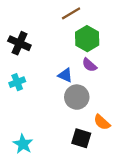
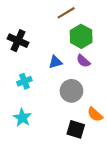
blue triangle: (65, 75) -> (55, 62), moved, turned -40
cyan cross: (17, 82) -> (24, 81), moved
cyan star: (23, 144) -> (22, 118), moved

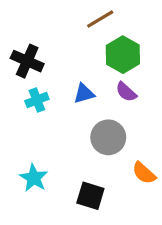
cyan cross: (24, 81) -> (37, 100), moved
black square: (76, 129) -> (90, 196), moved

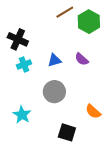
green hexagon: (123, 55) -> (89, 22), moved
gray circle: (108, 137) -> (54, 92), moved
black square: (90, 196) -> (67, 132), moved

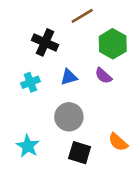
green hexagon: (89, 22) -> (113, 44), moved
black cross: (18, 39) -> (45, 42), moved
black square: (67, 132) -> (80, 153), moved

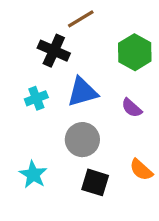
brown line: (82, 16) -> (81, 19), moved
purple semicircle: (103, 76) -> (132, 108), moved
blue triangle: (69, 77) -> (82, 92), size x1.5

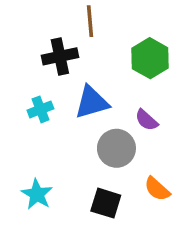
brown line: (81, 19) -> (90, 21), turned -64
black cross: (54, 51) -> (60, 56), turned -36
gray circle: (82, 140) -> (116, 148), moved

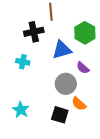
blue triangle: (92, 102) -> (62, 50), moved
cyan cross: (40, 109) -> (23, 62), turned 32
orange semicircle: (157, 189) -> (79, 104), moved

